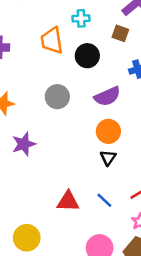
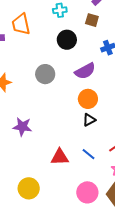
orange trapezoid: (52, 41) -> (21, 24), moved
purple star: (24, 144) -> (22, 127), moved, turned 30
black triangle: (108, 158) -> (89, 120), turned 32

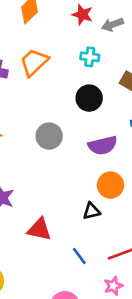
orange trapezoid: (21, 24) -> (34, 62), turned 45
orange circle: (88, 99) -> (110, 185), moved
red triangle: (60, 157) -> (39, 229), moved

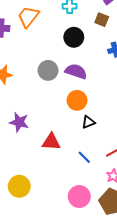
purple semicircle: (103, 145) -> (76, 71), moved, turned -140
orange circle: (110, 185) -> (77, 100), moved

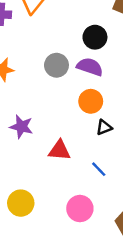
black circle: (74, 37) -> (95, 37), moved
pink circle: (79, 197) -> (80, 209), moved

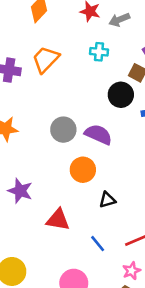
black circle: (95, 37) -> (121, 95), moved
orange circle: (91, 101) -> (83, 170), moved

